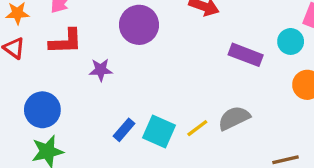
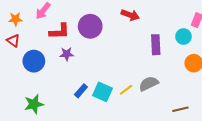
red L-shape: (66, 41) -> (59, 31), moved
purple rectangle: (246, 55) -> (156, 45), turned 66
blue circle: (42, 110) -> (34, 61), moved

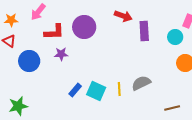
purple rectangle: (156, 45) -> (144, 31), moved
yellow line: (126, 90) -> (119, 89), turned -56
green star: (34, 104) -> (18, 106), moved

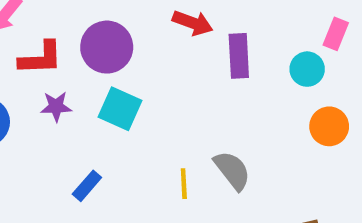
gray semicircle: (141, 83) -> (232, 170), turned 78
cyan square: (96, 91) -> (120, 109), moved

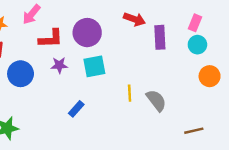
pink rectangle: (336, 34) -> (195, 23), moved
cyan square: (120, 109) -> (94, 66), turned -35
yellow line: (184, 184) -> (130, 93), moved

